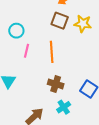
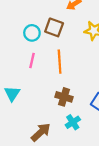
brown square: (60, 21) -> (54, 27), moved
cyan circle: (16, 31) -> (32, 33), moved

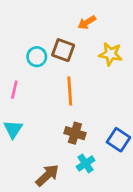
pink line: (32, 60) -> (14, 90), moved

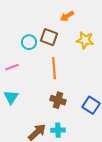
pink line: (14, 90) -> (12, 67), turned 56
cyan cross: (86, 163) -> (58, 130), moved, turned 32

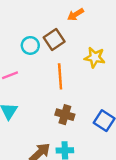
brown square: (49, 37) -> (54, 40), turned 36
yellow star: (85, 40) -> (95, 57), moved

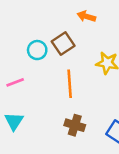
orange arrow: (76, 14) -> (86, 16), turned 49

